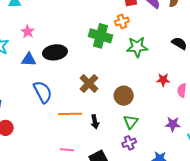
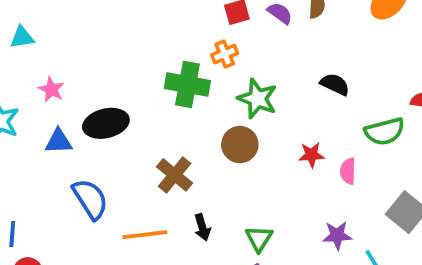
green star: (137, 47) -> (257, 99), turned 30
brown circle: (124, 96) -> (240, 145), moved
black arrow: (95, 122) -> (202, 227), moved

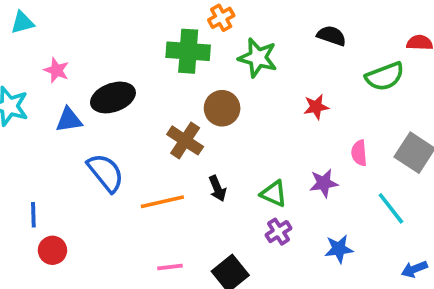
brown circle: (240, 145) -> (222, 108), moved
pink semicircle: (348, 171) -> (359, 153), moved
purple star: (337, 235) -> (324, 183), moved
green triangle: (259, 239) -> (274, 194), turned -32

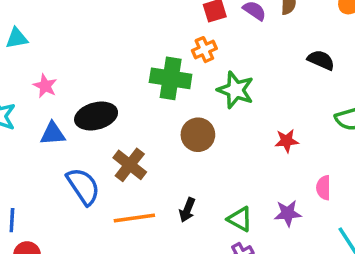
black semicircle: (332, 36) -> (321, 60), moved
brown cross: (185, 140) -> (130, 165), moved
black arrow: (217, 189) -> (187, 210), turned 40

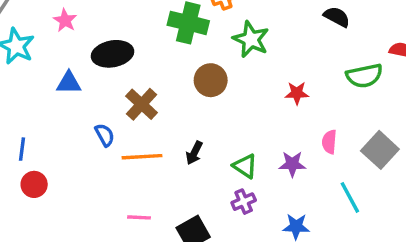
blue triangle: (53, 134) -> (69, 83), moved
blue semicircle: (83, 186) -> (105, 135), moved, size x0.6

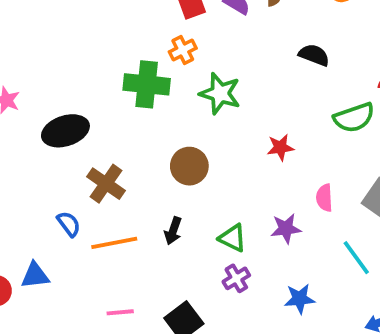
brown circle: (211, 80) -> (189, 166), moved
blue triangle: (69, 83) -> (35, 275), moved

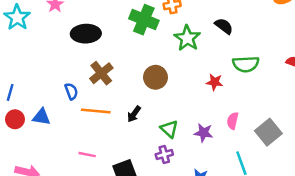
black semicircle: (314, 55) -> (224, 26), moved
green semicircle: (354, 118) -> (246, 64), moved

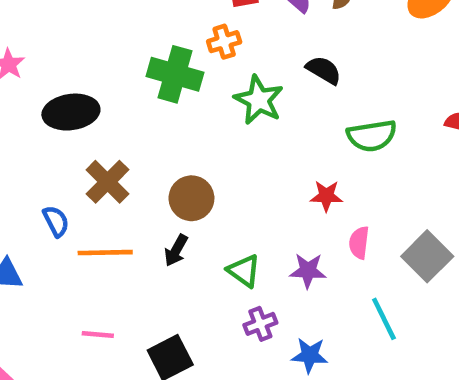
brown circle: (155, 77) -> (191, 198), moved
red star: (215, 82) -> (326, 196), moved
purple cross: (164, 154) -> (260, 324), moved

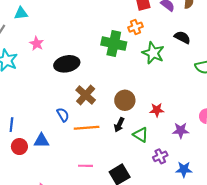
red star: (326, 196) -> (157, 110), moved
green triangle: (244, 271) -> (141, 135), moved

